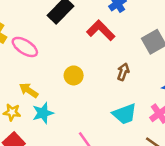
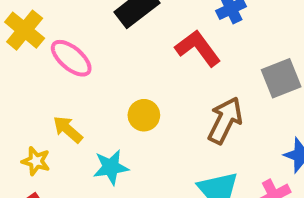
brown arrow: (123, 72) -> (225, 120), size x1.6
cyan star: (43, 113) -> (111, 167), moved

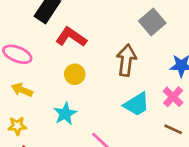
red L-shape: (198, 48) -> (71, 37), moved
yellow arrow: (68, 129) -> (22, 90), moved

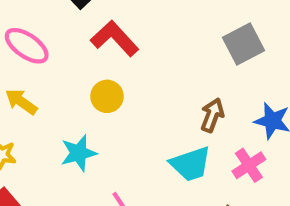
brown arrow: (126, 60) -> (212, 115), moved, size x0.7

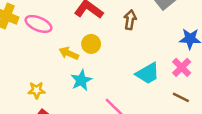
yellow arrow: (21, 102) -> (69, 53), moved
brown arrow: (212, 115) -> (130, 20), moved

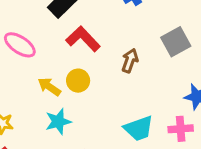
pink cross: (182, 67) -> (181, 129), turned 30

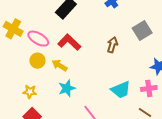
red L-shape: (83, 39) -> (69, 42), moved
yellow circle: (78, 81) -> (37, 61), moved

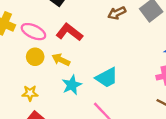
brown arrow: (112, 45) -> (117, 13), moved, turned -126
cyan trapezoid: (121, 90) -> (107, 78), moved

